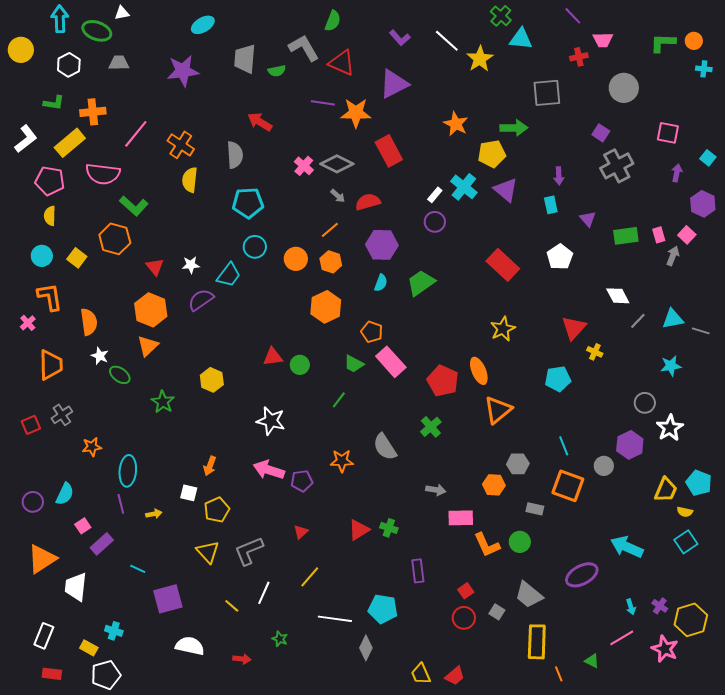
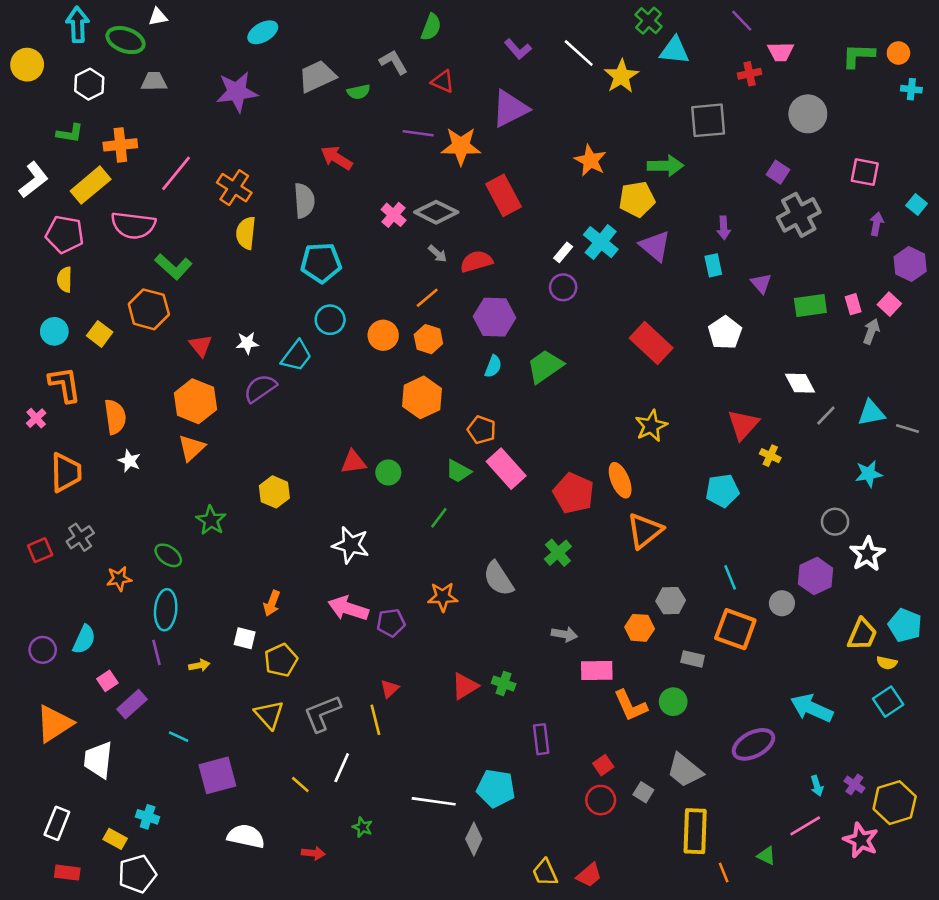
gray L-shape: (304, 48) -> (394, 62), size x0.7
gray trapezoid: (245, 59) -> (317, 76), turned 60
red triangle: (342, 63) -> (443, 81), size x0.7
green ellipse: (120, 375) -> (168, 555), moved
yellow line: (310, 577) -> (375, 720), moved, turned -55

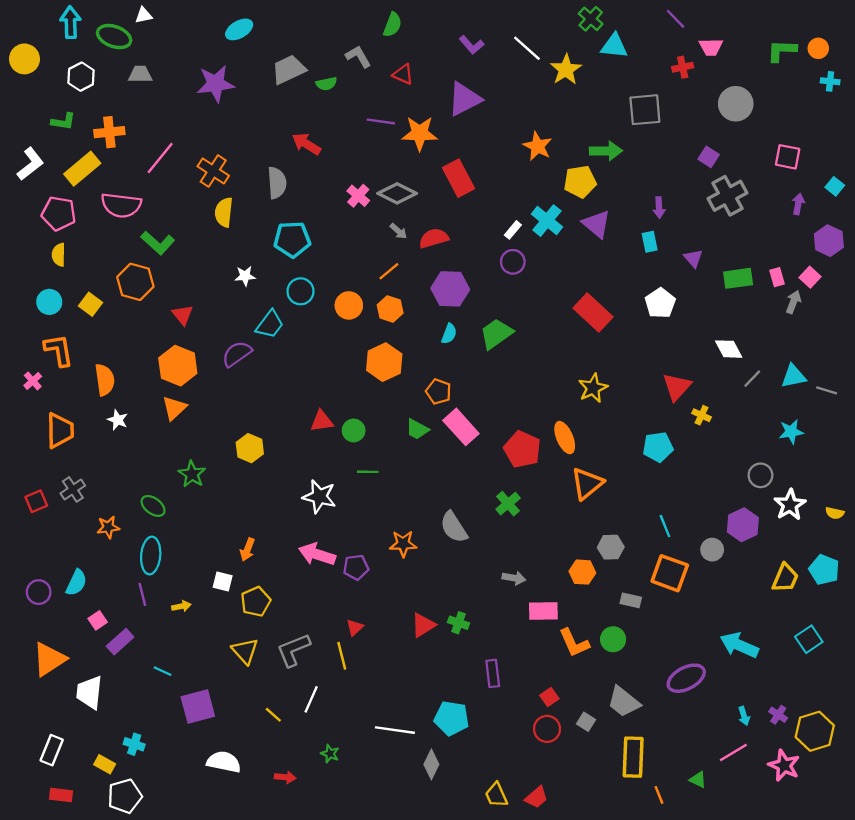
white star: (247, 343) -> (245, 276), moved
green line: (439, 518) -> (368, 472), moved, turned 54
yellow semicircle: (887, 663) -> (835, 513), moved

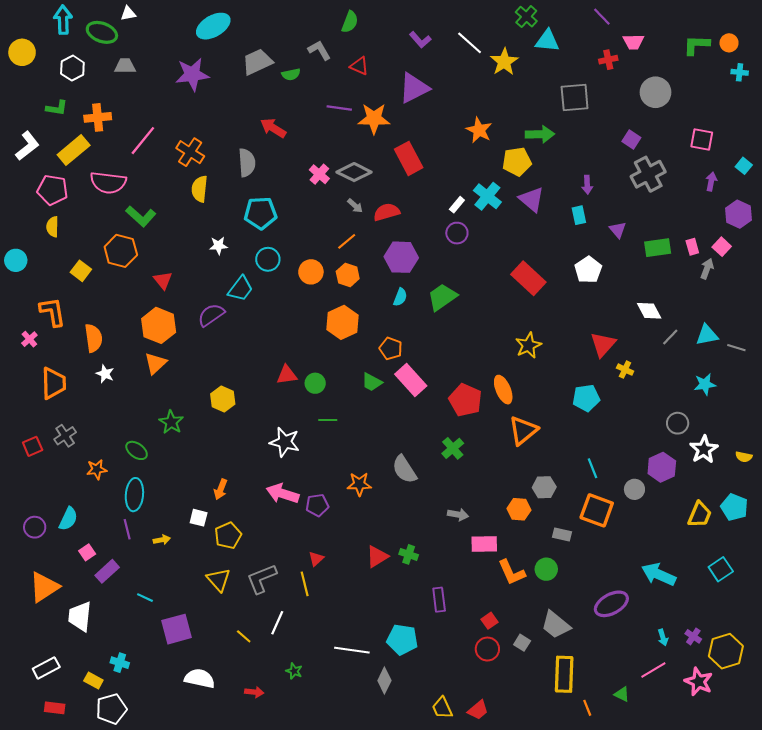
cyan ellipse: (239, 29) -> (213, 26), size x1.4
cyan circle: (49, 302) -> (16, 260), moved
white rectangle: (52, 750) -> (46, 668), turned 40

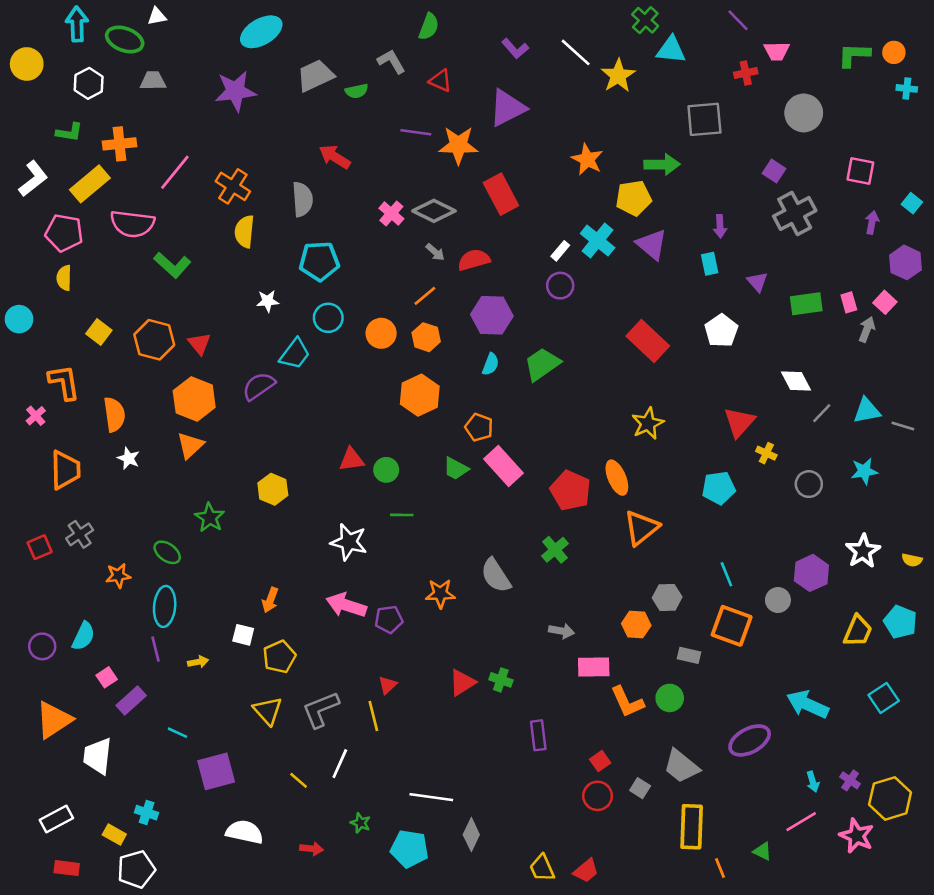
orange hexagon: (121, 251) -> (154, 340), moved
gray circle: (678, 423) -> (809, 484), moved
cyan pentagon: (402, 640) -> (409, 849), moved

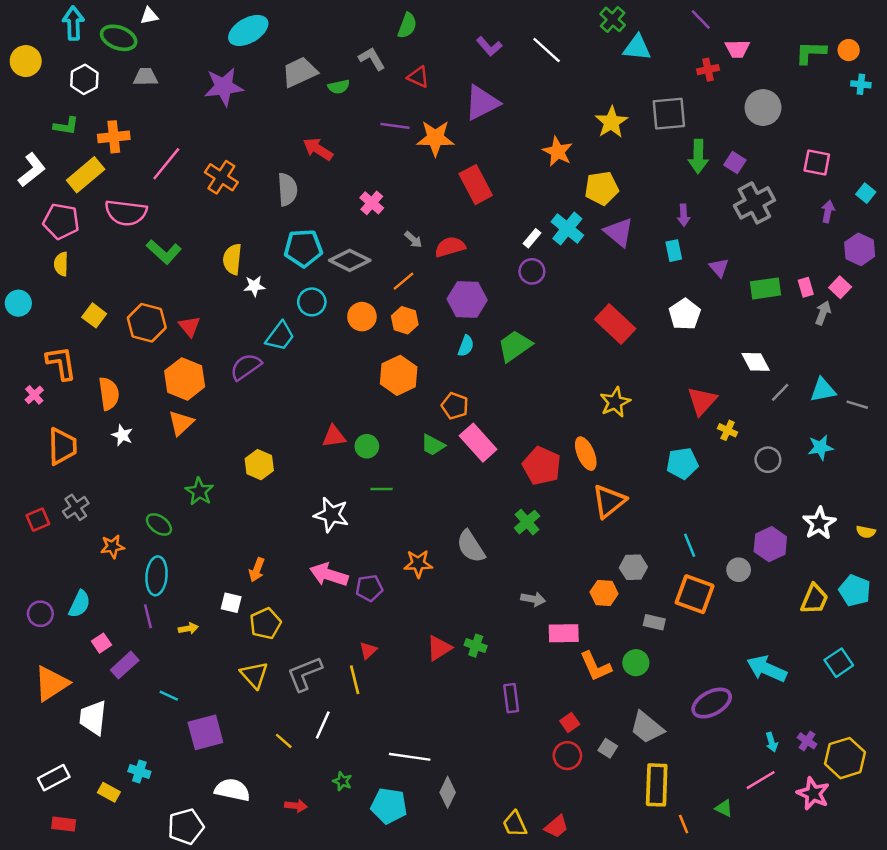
yellow star: (618, 76) -> (611, 122), moved
green arrow: (662, 164) -> (698, 156), moved, turned 92
gray diamond: (434, 211) -> (350, 260), moved
yellow semicircle: (244, 231) -> (232, 259), moved
white pentagon: (136, 869) -> (186, 827), moved

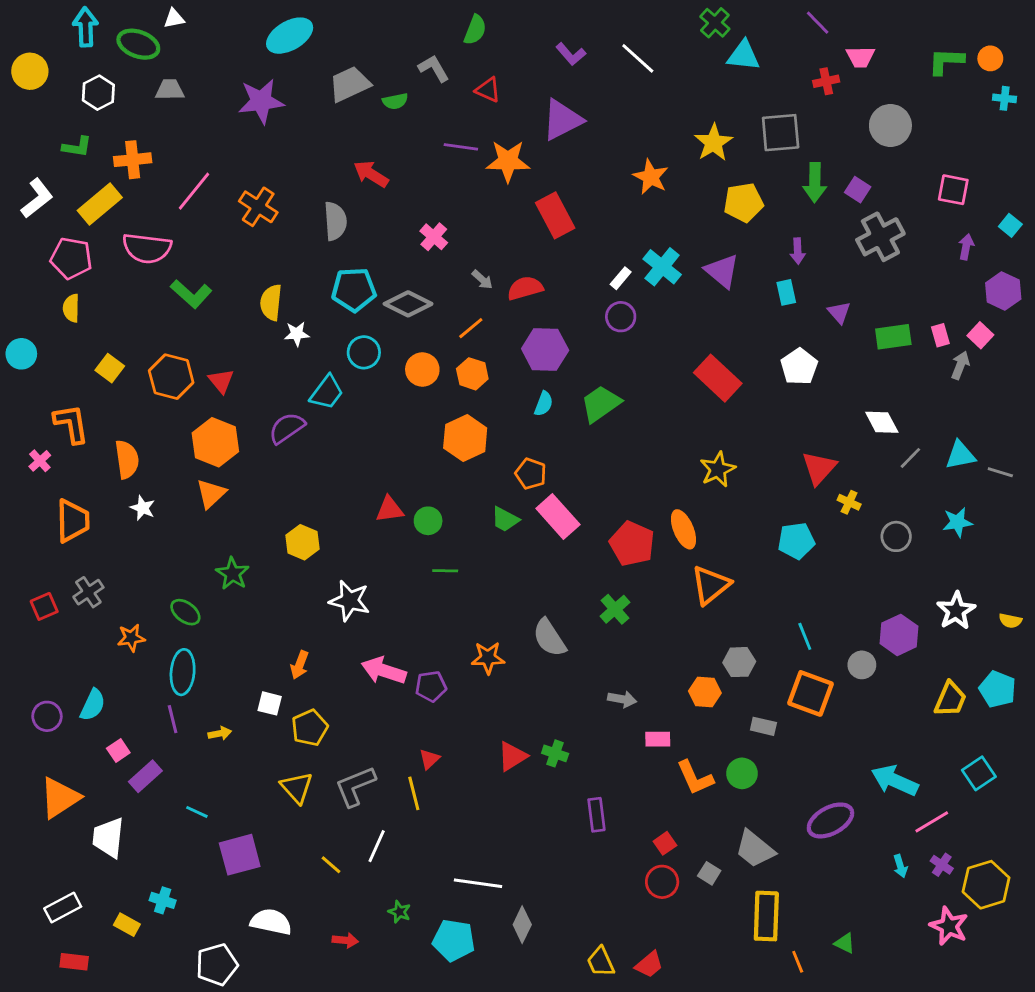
yellow pentagon: (602, 188) -> (743, 203), moved
white star: (331, 515) -> (350, 601), moved
pink rectangle: (564, 633) -> (658, 739), size x0.7
pink line: (761, 780) -> (932, 822), moved

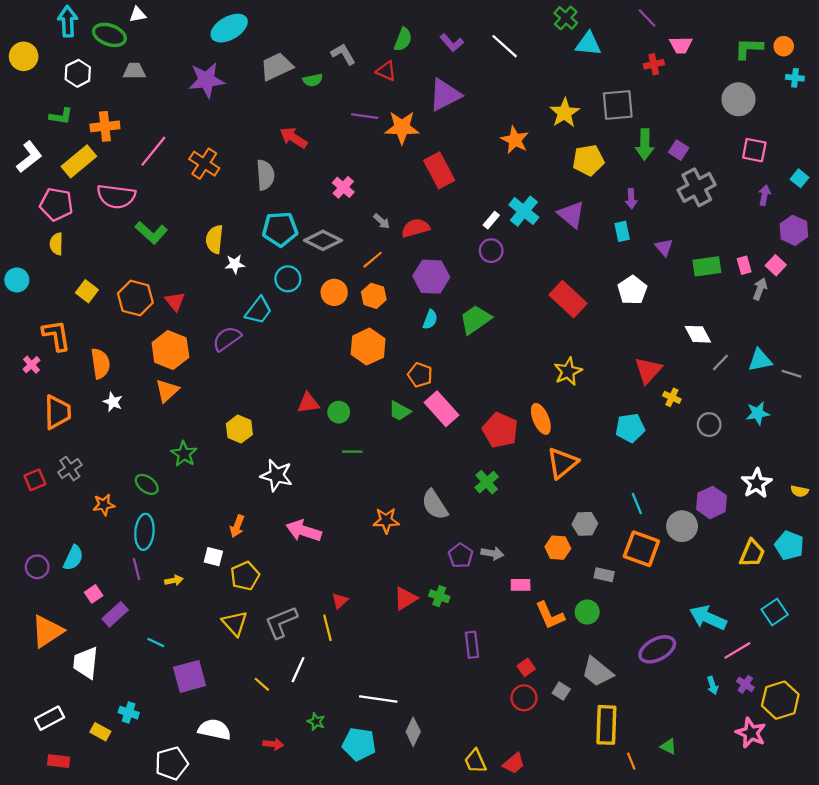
green semicircle: (475, 30) -> (403, 39), moved
gray circle: (890, 125) -> (739, 99), moved
gray circle: (862, 665) -> (682, 526), size x1.4
purple pentagon: (431, 686) -> (461, 556), moved, turned -30

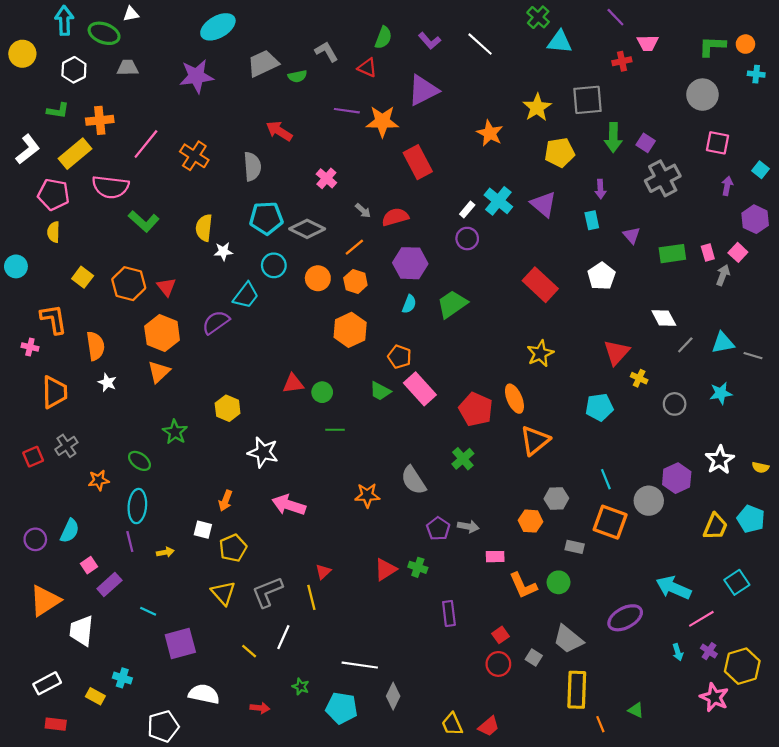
pink cross: (32, 365) -> (30, 347), turned -35

